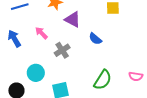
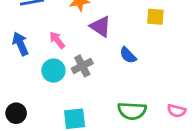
cyan circle: (36, 73) -> (53, 71), moved
green semicircle: (103, 80) -> (132, 111), turned 55

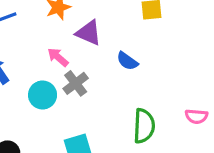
pink arrow: (57, 40) -> (58, 57), moved
green semicircle: (132, 111) -> (144, 126), turned -80

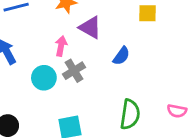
pink arrow: (58, 57) -> (61, 46), turned 54
blue semicircle: (127, 61) -> (121, 56), turned -96

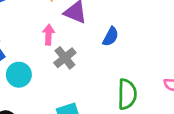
cyan circle: (44, 78) -> (19, 75), moved

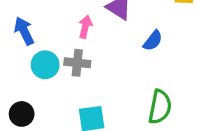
gray cross: (65, 58) -> (77, 63), moved, turned 35

